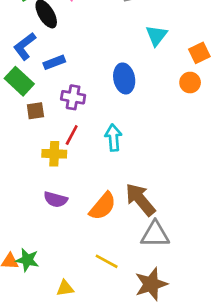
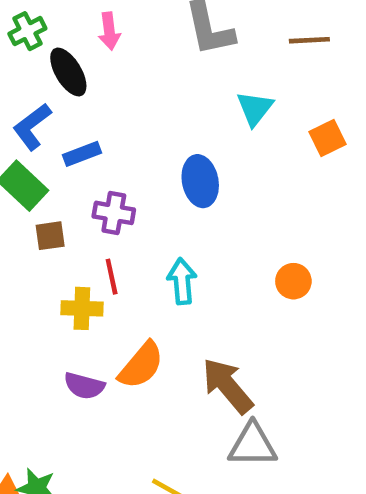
orange circle: (190, 83) -> (293, 281), moved
red line: (72, 135) -> (112, 277), turned -40
orange semicircle: (103, 206) -> (141, 365), moved

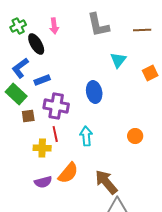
purple cross: (114, 213) -> (56, 106), size x1.4
purple semicircle: (84, 386) -> (43, 182), turned -30

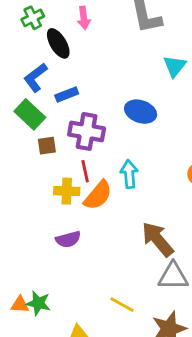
blue ellipse: (94, 92) -> (141, 112), turned -60
orange semicircle: (68, 173) -> (98, 195), moved

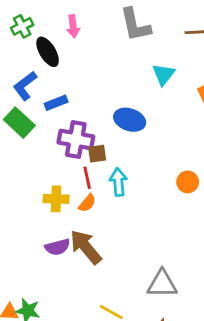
brown square: (47, 146) -> (97, 154), moved
red line: (85, 171) -> (87, 178), moved
orange semicircle: (98, 195) -> (87, 203), size x0.6
brown arrow: (158, 239) -> (86, 247), moved

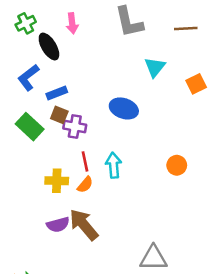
green rectangle: (19, 123) -> (30, 127), moved
purple cross: (76, 140) -> (75, 127), size x0.7
brown square: (97, 154) -> (59, 115), moved, turned 30

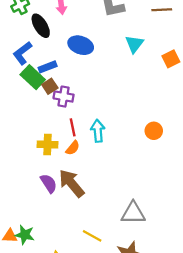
blue ellipse: (124, 108) -> (81, 45), moved
brown square: (59, 115) -> (50, 86), turned 35
green rectangle: (30, 127) -> (33, 77), moved
purple semicircle: (58, 225) -> (49, 183), turned -108

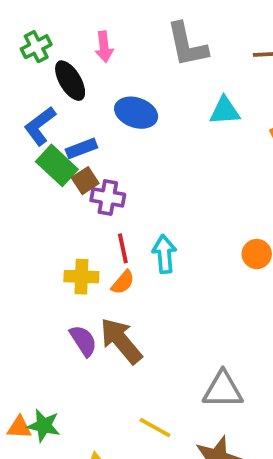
cyan triangle: (134, 44) -> (225, 111), turned 48

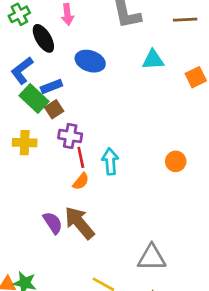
purple cross: (108, 197) -> (70, 136), moved
yellow cross: (81, 277) -> (25, 143), moved

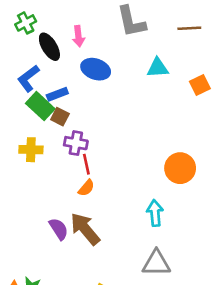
pink arrow: (67, 14) -> (78, 36), moved
brown square: (54, 109) -> (60, 117), turned -30
cyan arrow: (110, 161) -> (155, 213), moved
orange circle: (176, 161) -> (180, 168), size x1.5

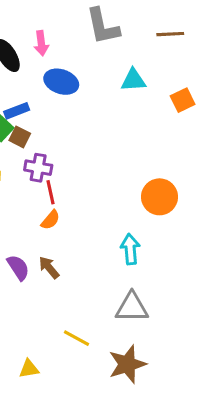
brown arrow: (85, 229) -> (49, 267), size x0.6

